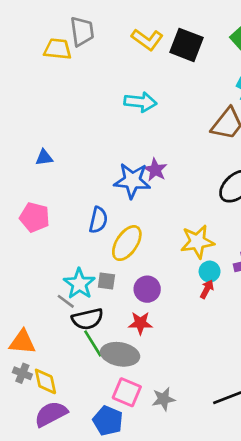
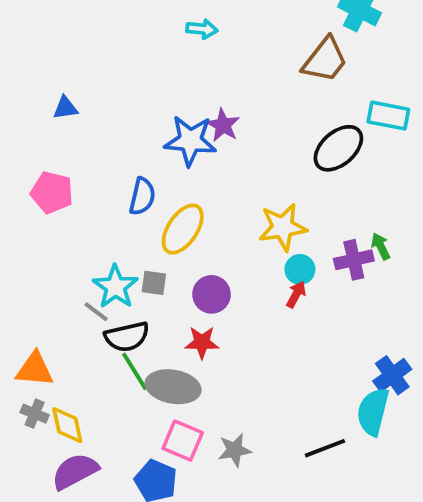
cyan arrow: (140, 102) -> (202, 29), size x0.7

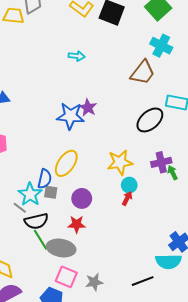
blue semicircle: (142, 196) -> (45, 179), moved
purple cross: (354, 260) -> (161, 162), moved
cyan semicircle: (373, 412) -> (168, 261), turned -105

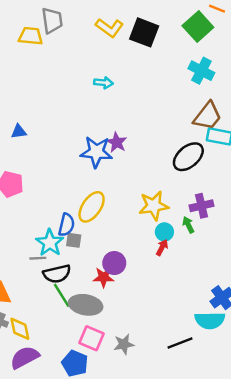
brown trapezoid: (143, 72) -> (207, 116), moved
green arrow: (173, 173) -> (188, 225), moved
purple circle: (82, 198) -> (114, 263), moved
gray line: (20, 208) -> (38, 258), turned -40

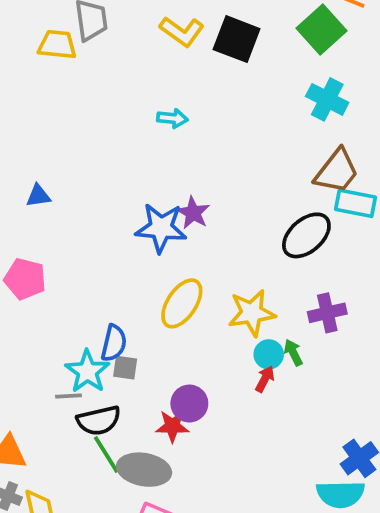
yellow ellipse: (92, 207) -> (182, 303), moved
green arrow: (188, 225) -> (293, 353), moved

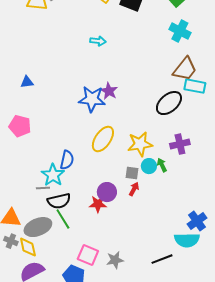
gray square: (125, 368) -> (132, 173), moved
red arrow: (265, 379) -> (134, 189), moved
gray ellipse: (144, 470) -> (38, 227), moved, turned -32

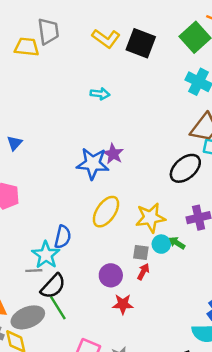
blue triangle: (27, 82) -> (15, 143), turned -40
green arrow: (162, 165) -> (177, 243), turned -32
black semicircle: (59, 201) -> (53, 286), turned -35
red star: (98, 204) -> (123, 304), moved

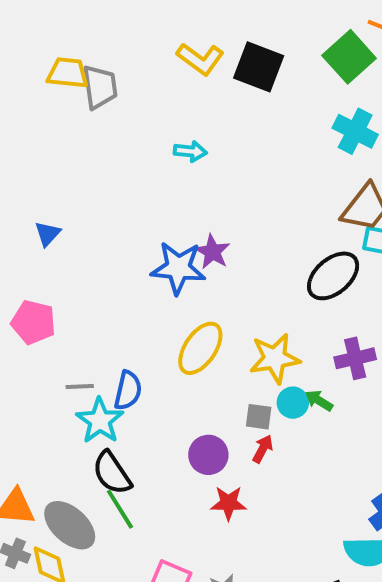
gray trapezoid: (48, 31) -> (100, 87), moved
gray line: (34, 271) -> (80, 387), moved
black semicircle: (53, 286) -> (112, 473), turned 104
gray ellipse: (28, 317) -> (70, 525), turned 64

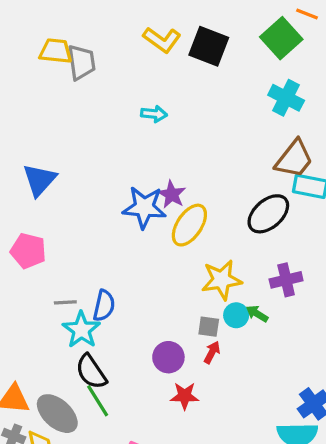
blue triangle: (48, 234) -> (40, 180), size x1.6
yellow ellipse: (200, 348) -> (189, 225), moved

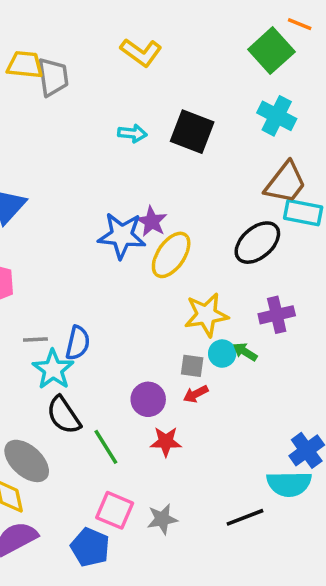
black square: (209, 46) -> (192, 132), moved
red arrow: (212, 352) -> (196, 394), turned -145
green line: (98, 401) -> (106, 447), moved

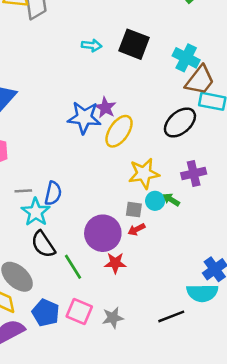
cyan cross: (277, 116) -> (186, 58), moved
purple circle: (148, 399) -> (103, 233), size x1.5
blue pentagon: (90, 547) -> (46, 313), moved

